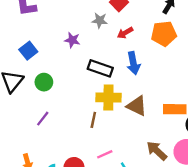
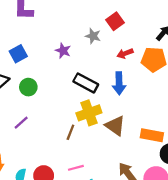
red arrow: (125, 33) -> (125, 53), moved
yellow cross: (108, 98) -> (89, 113), turned -30

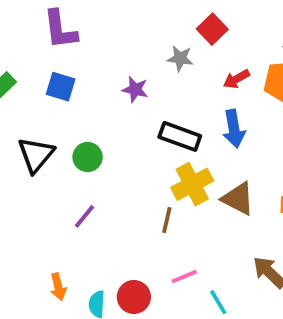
blue square: (18, 54) -> (61, 87), moved, turned -36

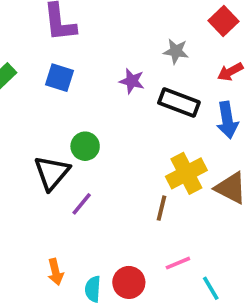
red square: (212, 29) -> (224, 21), moved
black rectangle: (180, 136) -> (179, 102), moved
black triangle: (36, 155) -> (52, 173), moved

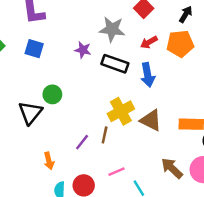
gray star: (176, 51) -> (112, 29), size x1.5
purple line: (82, 204) -> (82, 142), moved
orange arrow: (56, 272) -> (49, 161), moved

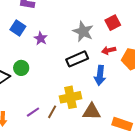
purple star: (83, 50) -> (41, 38), moved
black rectangle: (115, 64) -> (77, 59), turned -60
brown triangle: (151, 120) -> (92, 112), turned -42

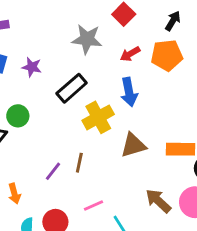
black rectangle: (77, 59) -> (72, 88), moved
yellow cross: (70, 97) -> (98, 117), moved

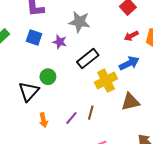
gray star: (87, 39) -> (79, 22), moved
blue arrow: (129, 92) -> (129, 63), turned -108
orange arrow: (14, 194) -> (43, 120), moved

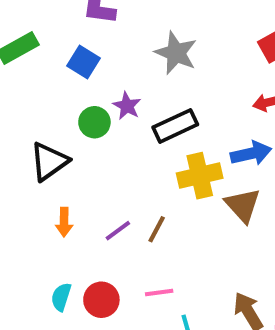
purple star: (60, 42) -> (127, 106), moved
green circle: (48, 77) -> (94, 122), moved
brown triangle: (130, 102) -> (243, 205), moved, turned 48

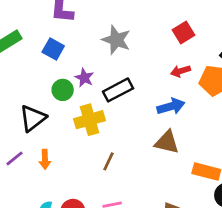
yellow cross: (200, 176) -> (89, 120), moved
brown triangle: (243, 205) -> (167, 142), turned -32
purple line: (118, 231) -> (14, 158), moved

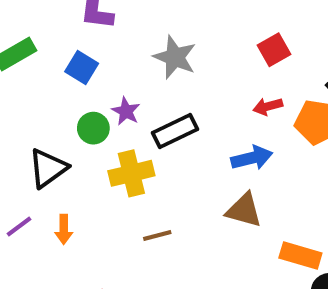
brown line: (109, 161) -> (157, 236), turned 48

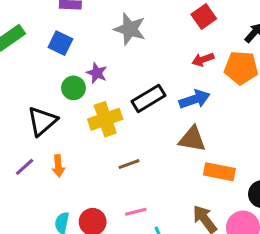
black rectangle: (175, 131) -> (149, 98), moved
orange rectangle: (300, 255) -> (219, 172), moved

